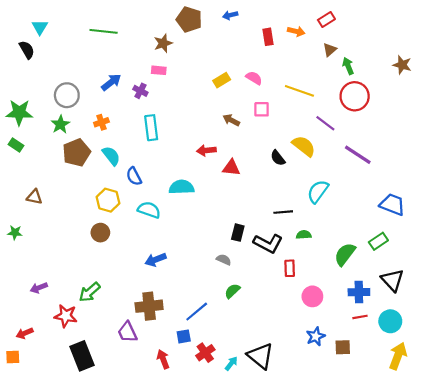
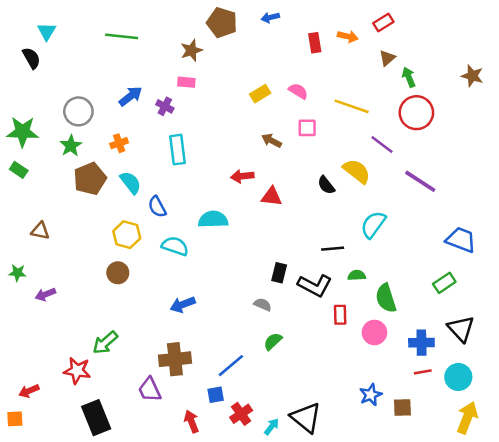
green semicircle: (345, 254) -> (386, 298), moved, turned -55
purple arrow: (39, 288) -> (45, 294), moved
pink circle: (312, 296) -> (374, 332), moved

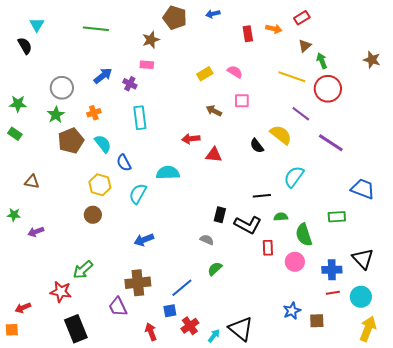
yellow line: (352, 106) -> (292, 77), moved
green star: (23, 132) -> (18, 104), size x0.7
cyan semicircle: (175, 246) -> (138, 194), turned -80
green rectangle: (444, 283) -> (337, 217), moved, turned 30

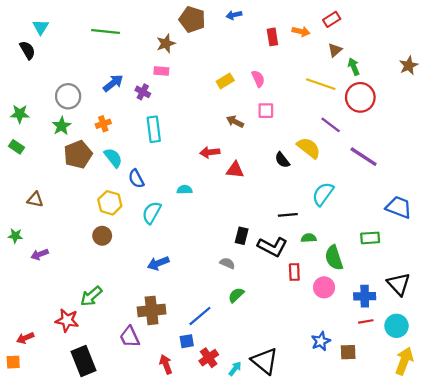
brown star: (372, 60) -> (409, 66), turned 30
pink semicircle: (235, 72) -> (258, 79), turned 35
cyan semicircle: (168, 173) -> (185, 190), size x0.6

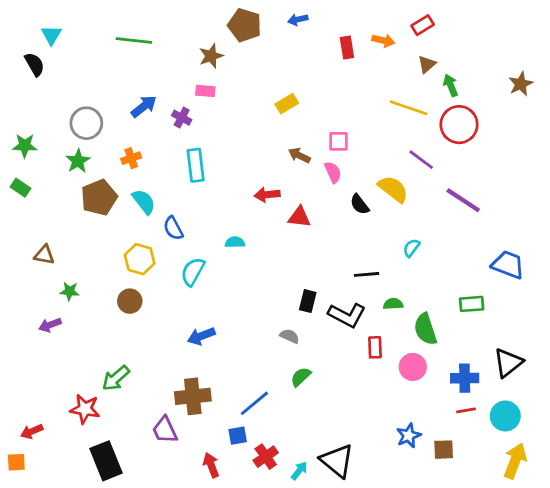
pink semicircle: (258, 79) -> (333, 172), moved
cyan semicircle: (323, 194) -> (411, 248), size x0.6
green star: (15, 236) -> (70, 291), moved
black triangle: (399, 284) -> (508, 363), turned 35

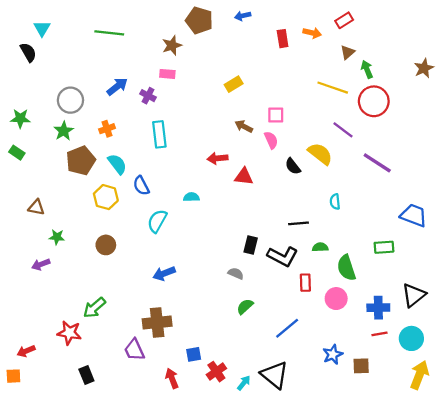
cyan semicircle: (411, 248) -> (335, 202), turned -42
yellow hexagon: (140, 259) -> (106, 197), moved
blue line: (254, 403) -> (287, 328), moved
black rectangle: (106, 461) -> (86, 375), size x0.6

